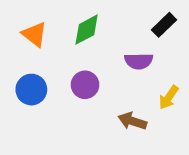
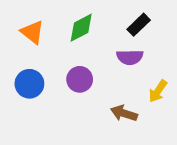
black rectangle: (164, 25) -> (139, 25), moved

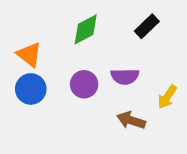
orange triangle: (32, 32) -> (29, 54), moved
purple semicircle: (130, 57) -> (125, 76), moved

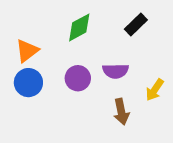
orange triangle: (29, 54) -> (27, 51), turned 45
brown arrow: (131, 120) -> (121, 112), turned -120

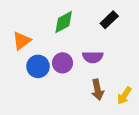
blue circle: (28, 83) -> (38, 66), moved
yellow arrow: (155, 90) -> (124, 96), moved

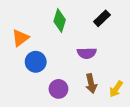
green diamond: (64, 22) -> (60, 21), turned -45
purple circle: (63, 63) -> (58, 89), moved

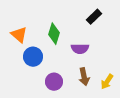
green diamond: (60, 21) -> (54, 34), moved
orange triangle: (20, 38) -> (19, 35), turned -42

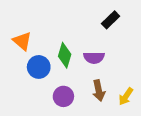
green diamond: (54, 34) -> (65, 55), moved

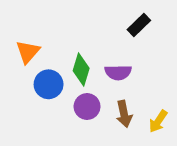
orange triangle: (22, 41) -> (28, 52), turned 30
purple circle: (63, 96) -> (87, 107), moved

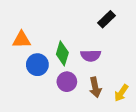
orange triangle: (28, 52) -> (21, 40), turned 48

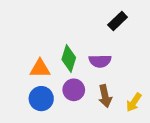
orange triangle: (21, 40) -> (40, 69), moved
blue circle: (37, 65) -> (41, 99), moved

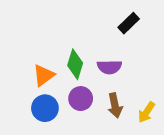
orange triangle: (40, 69) -> (44, 75), turned -35

